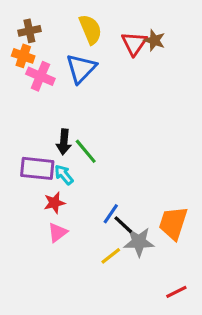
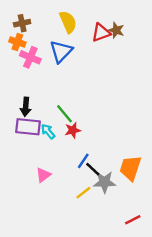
red triangle: (134, 43) -> (101, 33), turned 36
black arrow: (64, 142) -> (26, 107), moved
red star: (54, 203) -> (73, 130), moved

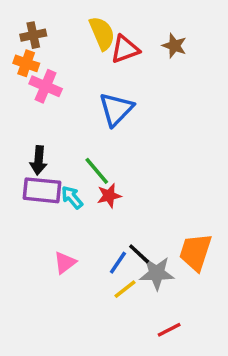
red triangle: (101, 33) -> (125, 49), moved
blue triangle: (61, 51) -> (116, 109), moved
blue line: (83, 161) -> (118, 263), moved
red line: (133, 220) -> (169, 330), moved

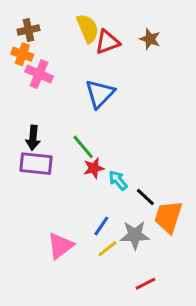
cyan arrow: (72, 197) -> (118, 180), moved
black line: (139, 254) -> (145, 197), moved
pink triangle: (65, 263) -> (60, 246), moved, size x1.4

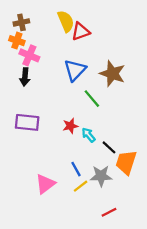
brown star: (150, 39) -> (112, 74), moved, size x1.6
black arrow: (33, 138) -> (25, 77), moved
green line: (83, 147) -> (92, 99), moved
blue line: (101, 226) -> (76, 169), turned -63

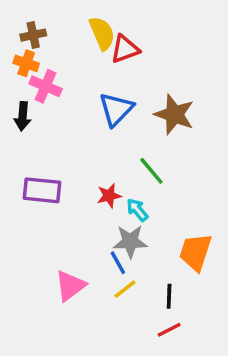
black arrow: (25, 77) -> (23, 116), moved
green line: (92, 99) -> (151, 171), moved
black line: (109, 147) -> (169, 296), moved, turned 49
gray star: (101, 176) -> (130, 242), moved

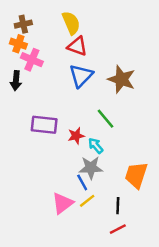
red triangle: (125, 49) -> (77, 46), moved, turned 40
purple rectangle: (42, 190) -> (44, 125), moved
pink triangle: (70, 286) -> (63, 203), moved

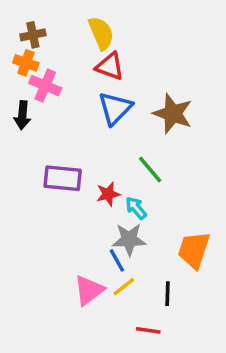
red line: (118, 229) -> (148, 330), moved, turned 35

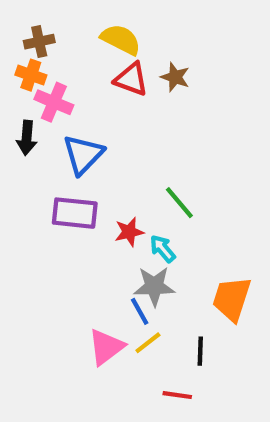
yellow semicircle: (101, 33) -> (121, 39), turned -40
blue triangle: (115, 108) -> (83, 155), moved
brown star: (173, 114) -> (175, 77), moved, size x0.6

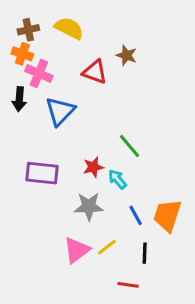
yellow semicircle: (121, 39) -> (69, 28), moved
red triangle: (131, 79) -> (95, 72), moved
purple rectangle: (75, 213) -> (42, 173), moved
gray star: (154, 286) -> (89, 206), moved
blue line: (140, 311) -> (136, 215), moved

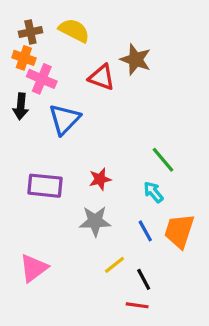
brown star: (127, 55) -> (136, 59), size x1.4
green line: (130, 146) -> (163, 160), moved
cyan arrow: (117, 179) -> (153, 192), moved
pink triangle: (77, 250) -> (34, 268), moved
black line: (145, 253) -> (144, 279), moved, turned -30

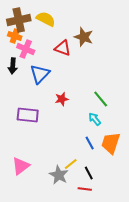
brown cross: (30, 32) -> (19, 20), size x1.6
red star: (100, 179) -> (62, 99), moved
gray star: (95, 221) -> (59, 175), moved, turned 30

